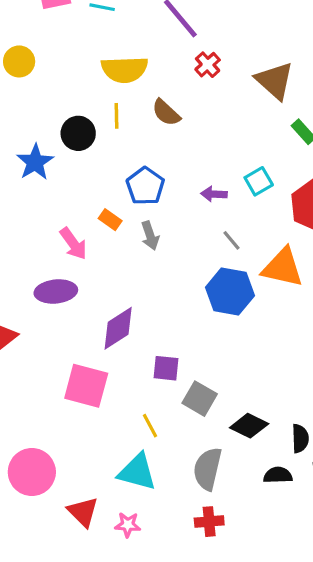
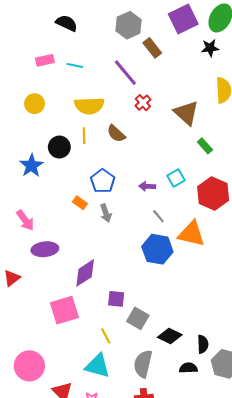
yellow circle: (19, 61) -> (35, 104), moved
pink arrow: (73, 244) -> (25, 220), moved
pink square: (86, 386) -> (64, 310), turned -32

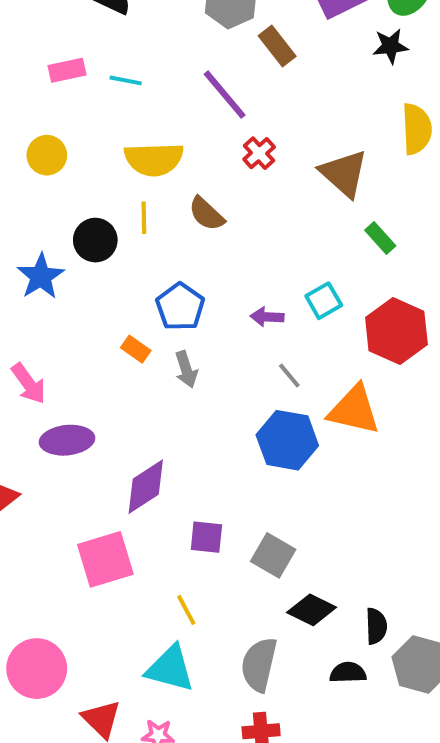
gray square: (138, 318) -> (273, 555), moved

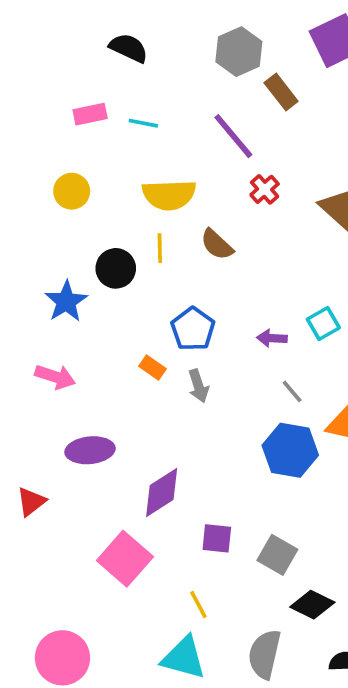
pink arrow: (29, 384) -> (55, 377), moved, turned -36
pink square: (105, 559) -> (125, 559), turned -32

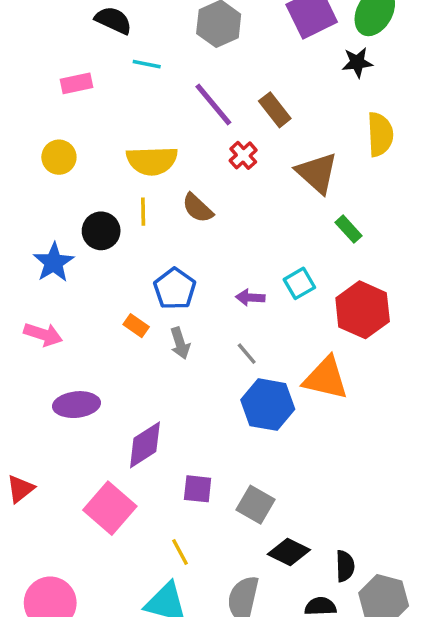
brown rectangle: (281, 92) -> (275, 110), moved
cyan line: (143, 123) -> (147, 64), moved
gray line: (292, 391) -> (247, 354), moved
red triangle: (31, 502) -> (20, 489), moved

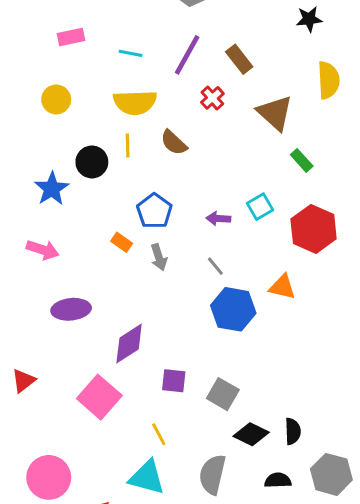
cyan line: (147, 64) -> (131, 53), moved
purple line: (213, 105) -> (187, 55), turned 69
orange triangle: (326, 378) -> (282, 287), size x0.7
black semicircle: (345, 566) -> (293, 431), moved

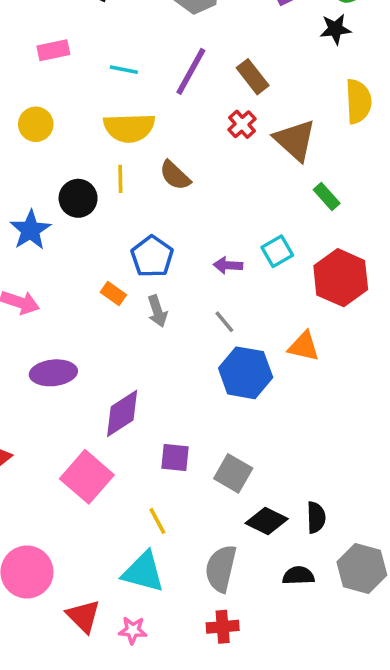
red cross: (212, 98) -> (242, 124), moved

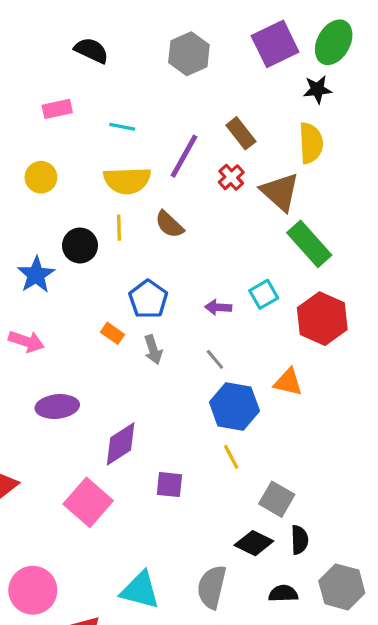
purple line: (191, 71) -> (184, 156), moved
yellow semicircle: (358, 101) -> (311, 143), moved
green rectangle: (327, 197) -> (309, 244), size x1.8
gray square: (233, 473) -> (277, 499), moved
yellow line: (157, 521) -> (231, 457), moved

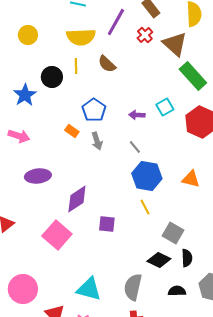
orange triangle: (288, 382) -> (191, 179), moved

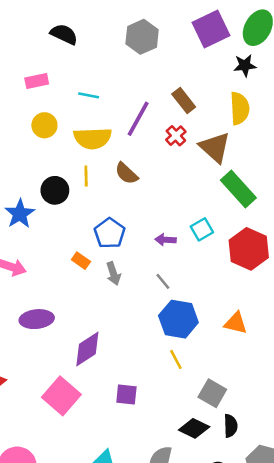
yellow circle: (28, 35) -> (44, 125), moved
purple square: (107, 224) -> (126, 395), moved

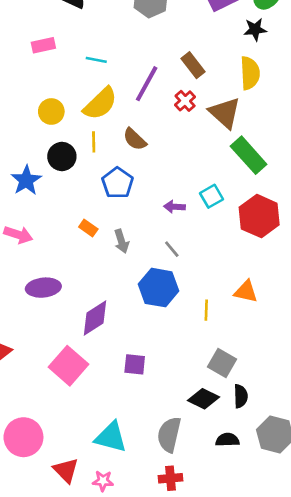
yellow circle: (44, 125) -> (51, 111), moved
yellow semicircle: (93, 138) -> (100, 104), turned -42
blue pentagon: (110, 233) -> (117, 183), moved
blue hexagon: (178, 319) -> (159, 288), moved
yellow line: (176, 359) -> (206, 310), moved, turned 30

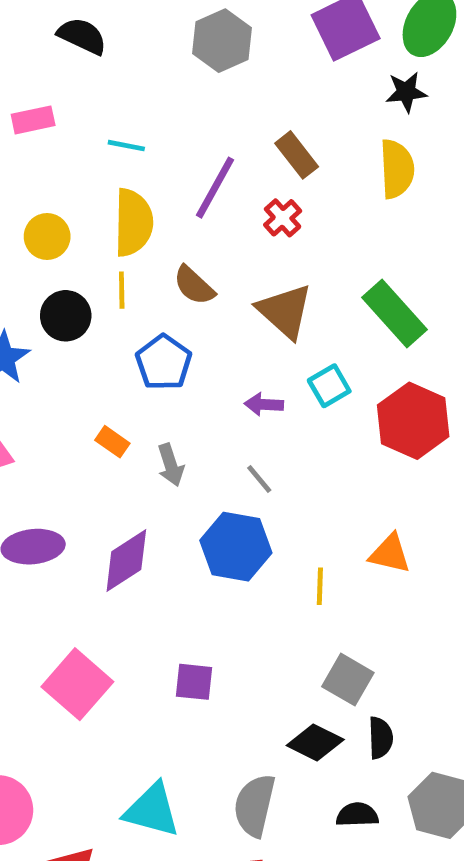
yellow semicircle: (100, 104) -> (133, 223), turned -45
brown triangle: (225, 113) -> (285, 311), moved
purple diamond: (95, 318) -> (126, 561), moved

